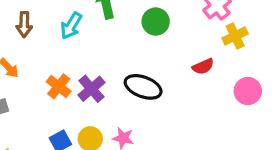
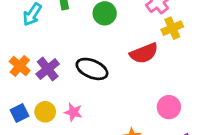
red semicircle: (203, 66) -> (144, 53), size x1.5
pink circle: (248, 91) -> (169, 107), moved

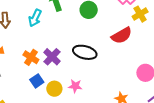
blue square: (20, 113) -> (37, 81), moved

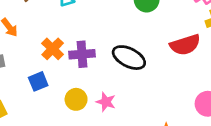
purple cross: (52, 57) -> (82, 54), turned 30
blue square: (37, 81) -> (38, 81), moved

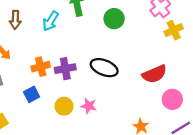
red semicircle: (185, 45) -> (154, 74), moved
orange cross: (53, 49) -> (41, 67), turned 36

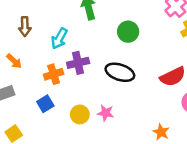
green circle: (114, 19) -> (128, 32), moved
cyan arrow: (51, 21) -> (59, 39), moved
purple cross: (65, 69) -> (78, 63), moved

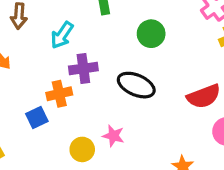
orange cross: (54, 74) -> (59, 94), moved
yellow circle: (80, 114) -> (82, 149), moved

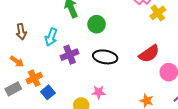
green circle: (151, 34) -> (97, 24), moved
orange cross: (59, 94) -> (34, 78), moved

